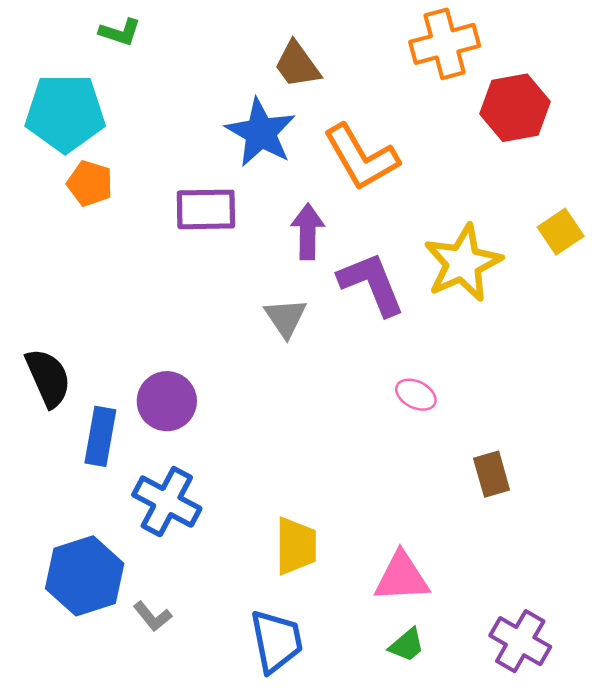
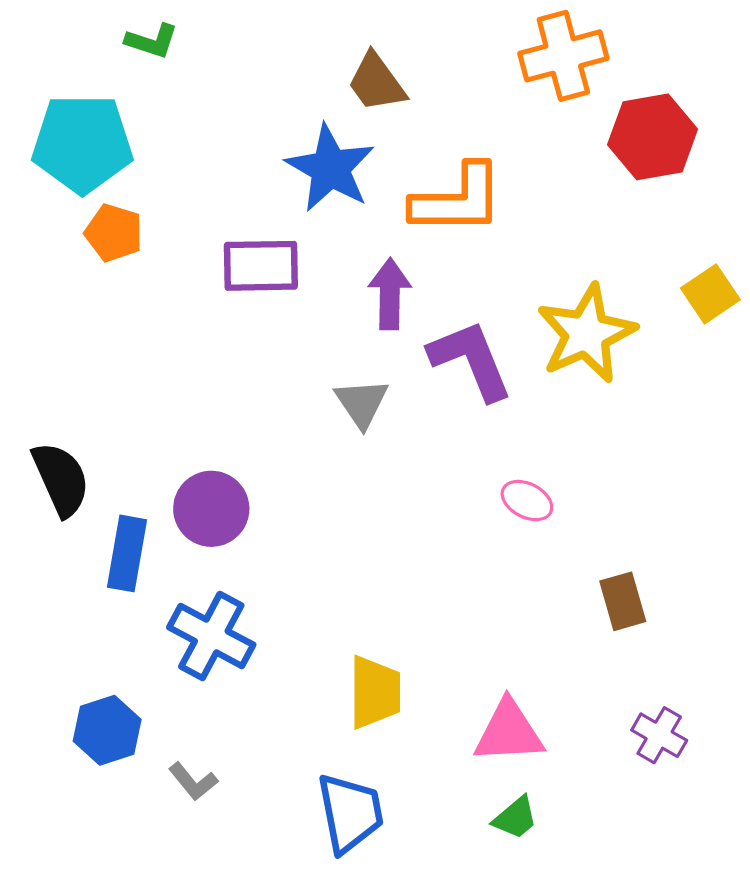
orange L-shape: (361, 157) -> (458, 200), turned -60
blue hexagon: (85, 576) -> (107, 730), size x0.7
purple cross: (520, 641) -> (659, 735), moved, size x0.7

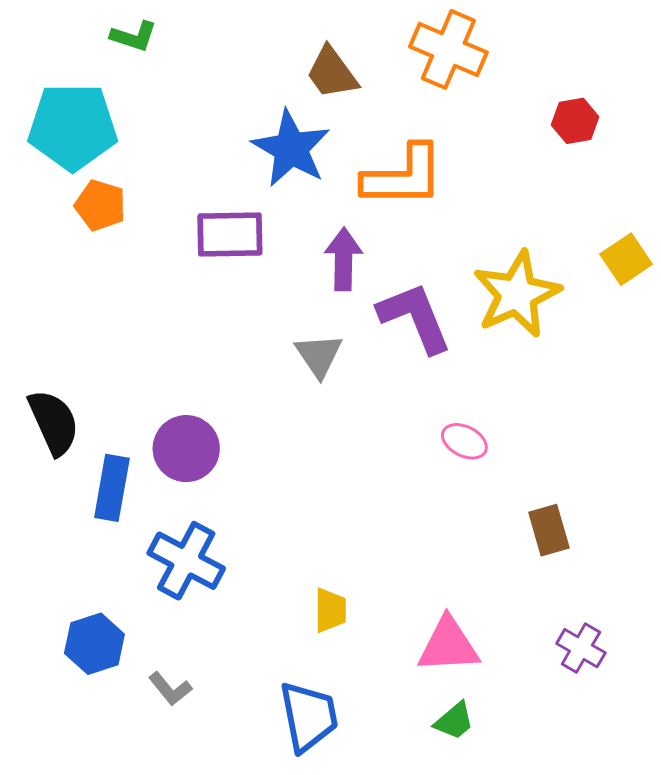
orange cross: (563, 56) -> (448, 49), moved, turned 38
red hexagon: (653, 137) -> (575, 121), size x0.6
yellow trapezoid: (375, 692) -> (330, 610), size x0.7

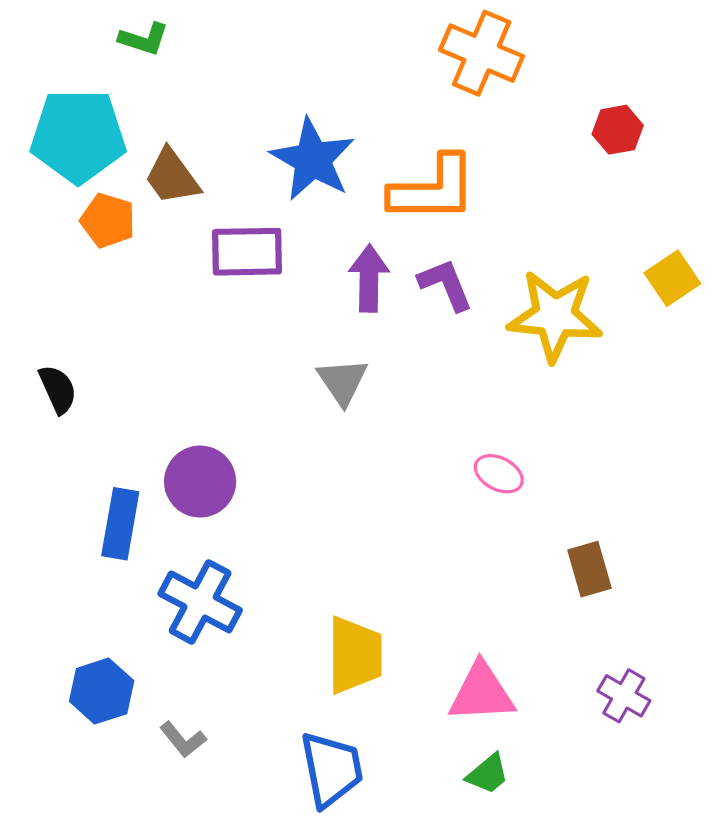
brown trapezoid: (332, 73) -> (172, 177), moved
yellow star: (517, 294) -> (555, 316), turned 30
purple L-shape: (415, 317) -> (446, 285), moved, size x0.7
black semicircle: (54, 422) -> (58, 389), moved, size x0.7
yellow trapezoid: (330, 610) -> (355, 655), size x1.6

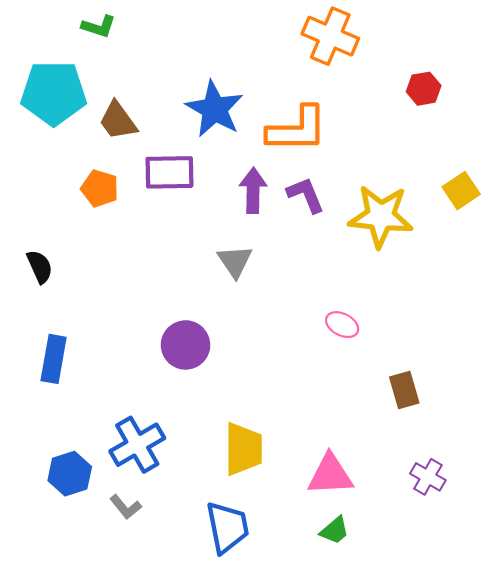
orange pentagon: (108, 220) -> (100, 188), moved
purple circle: (200, 482) -> (186, 345), moved
blue rectangle: (120, 524) -> (54, 359), moved
blue cross: (200, 602) -> (137, 445), moved, turned 32

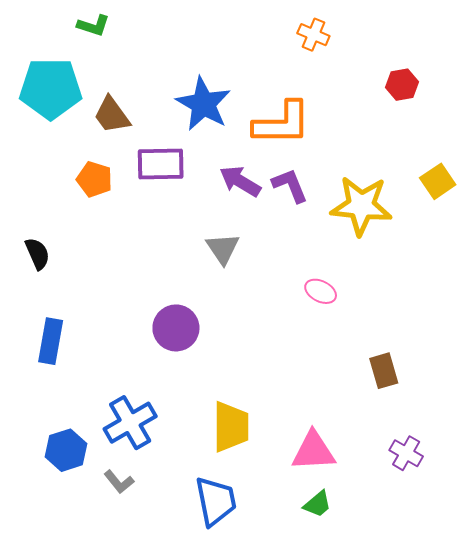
orange cross: (330, 36) -> (313, 35), size x0.6
purple arrow: (253, 191) -> (240, 181), turned -60
pink ellipse: (342, 325) -> (321, 291), moved

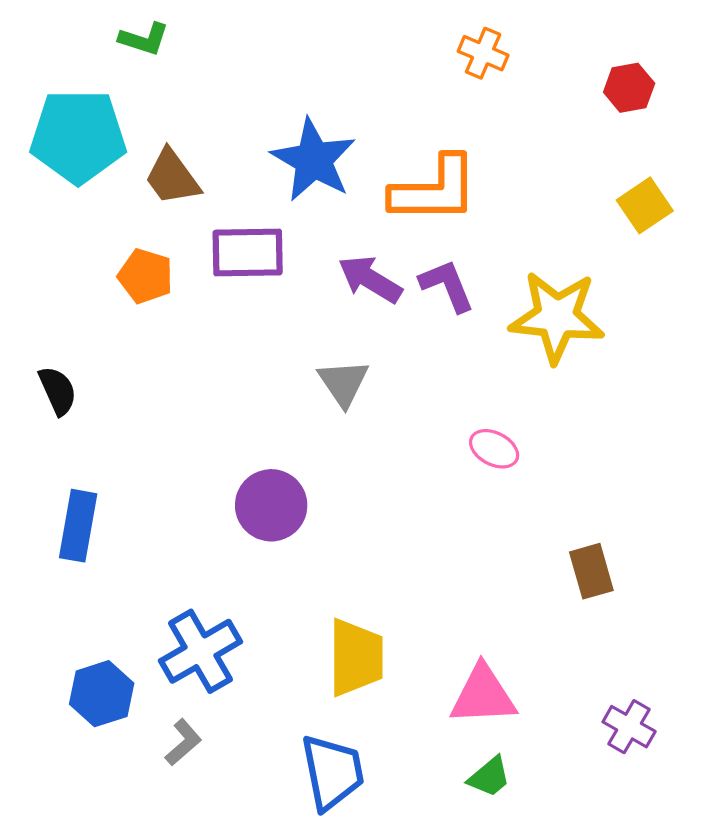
red hexagon: (402, 85) -> (629, 88), moved
yellow square: (438, 181) -> (645, 205), moved
purple cross: (406, 453) -> (629, 727), moved
gray L-shape: (119, 482) -> (183, 742), turned -92

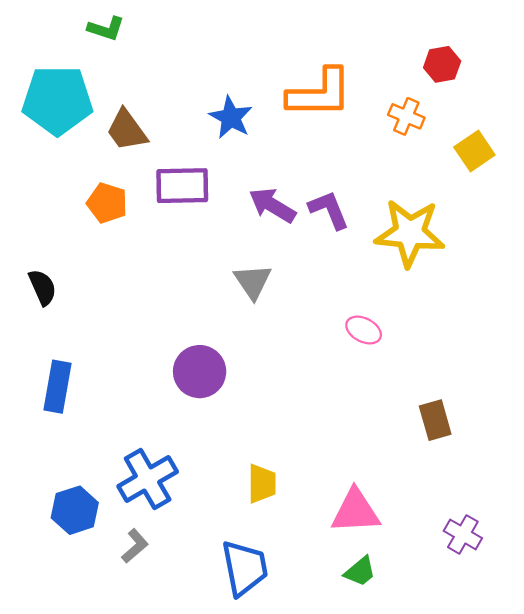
orange cross: (483, 53) -> (406, 116), moved
red hexagon: (629, 88) -> (442, 64), moved
blue star: (314, 160) -> (231, 117), size x0.7
orange L-shape: (434, 190) -> (320, 93), moved
yellow trapezoid: (356, 658) -> (262, 484), size x0.7

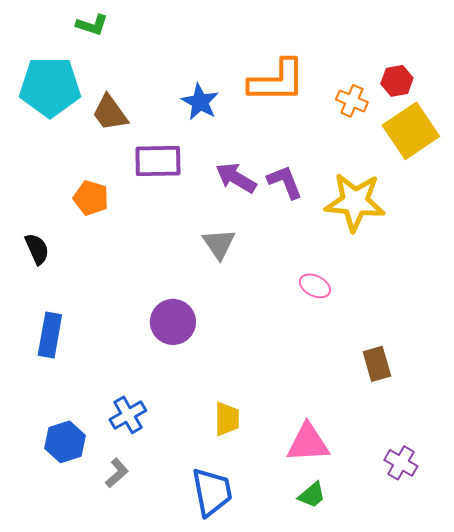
red hexagon: (442, 64) -> (397, 81), moved
yellow square: (474, 151) -> (411, 131), size x1.6
orange pentagon: (107, 203) -> (91, 198), moved
blue cross: (148, 479) -> (128, 415), size x0.7

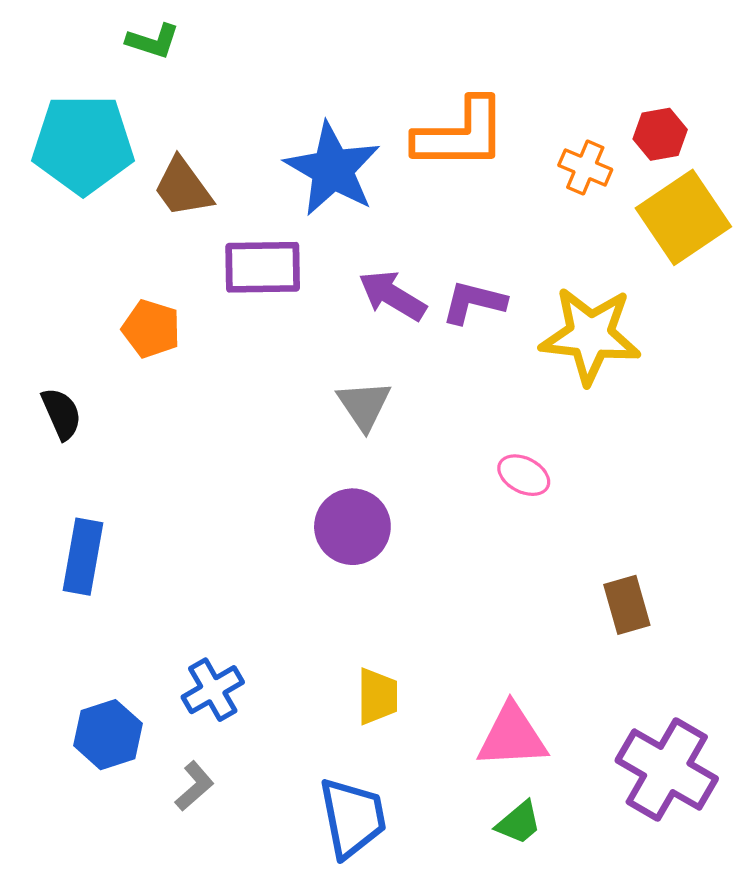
blue star: (200, 102) -> (332, 169), size x1.5
purple L-shape: (285, 182) -> (474, 302), turned -54
purple circle: (173, 322) -> (352, 527), moved
purple cross: (401, 463) -> (667, 769), size x1.8

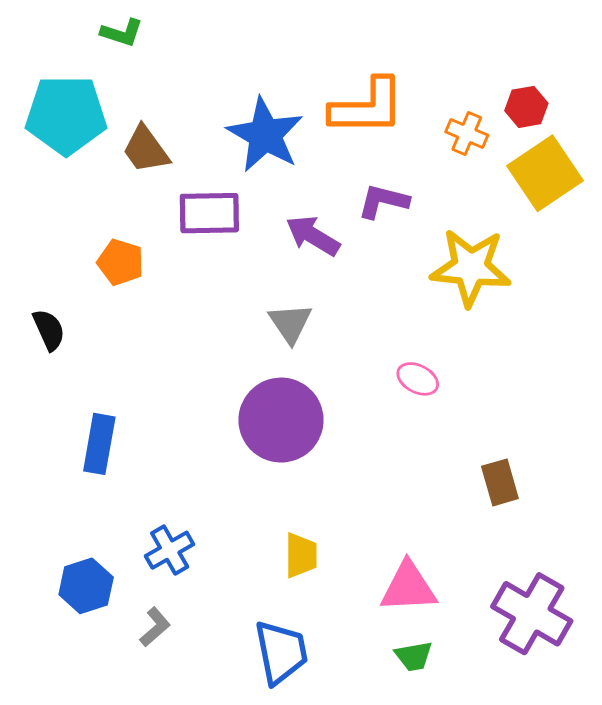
purple L-shape: (474, 302) -> (383, 201), moved
purple circle: (352, 527) -> (281, 420), size x1.4
blue rectangle: (83, 557) -> (99, 444), moved
green trapezoid: (519, 823) -> (414, 656), turned 30

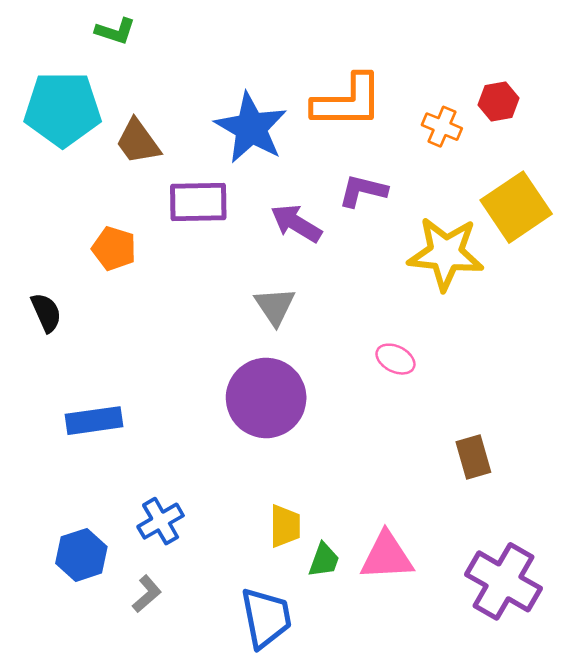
yellow square: (545, 173) -> (516, 207), moved
blue rectangle: (99, 444) -> (94, 421), turned 72
green trapezoid: (414, 656) -> (324, 560), moved, turned -60

